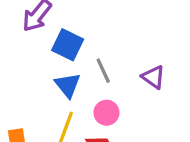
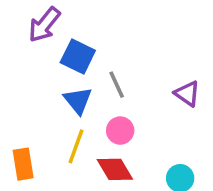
purple triangle: (153, 77) -> (187, 93), moved

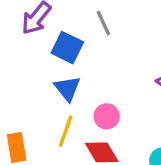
gray line: (117, 85) -> (103, 23), moved

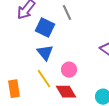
yellow line: (66, 131) -> (44, 79), turned -54

